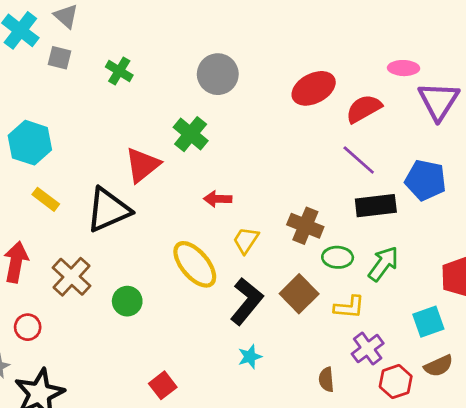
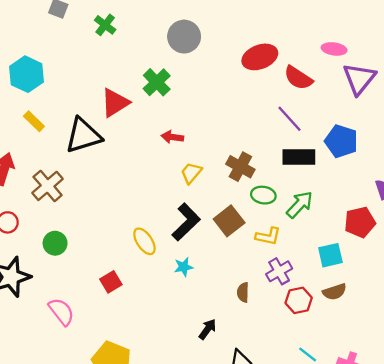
red semicircle: (364, 109) -> (298, 78), turned -124
yellow ellipse: (195, 264) -> (144, 241), moved, size x0.7
green circle: (127, 301) -> (55, 243), moved

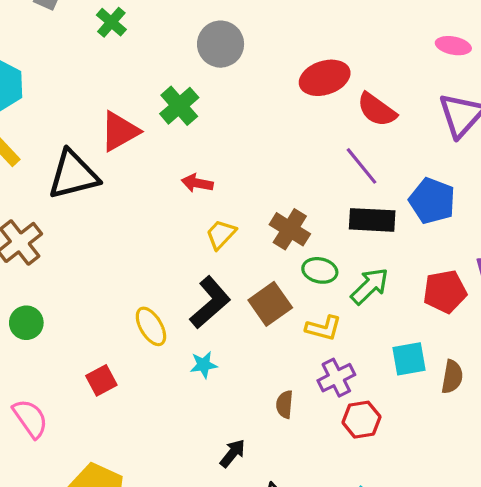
pink ellipse: (334, 49) -> (453, 46), moved
red pentagon: (360, 222) -> (445, 292), moved
brown semicircle: (335, 292) -> (452, 377), moved, turned -65

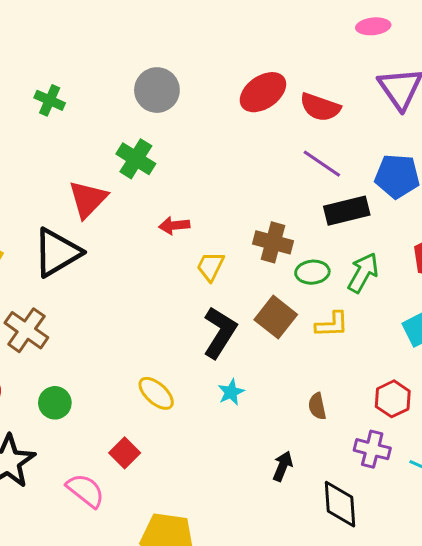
yellow ellipse: (151, 326) -> (156, 393), moved
purple cross: (336, 378) -> (372, 449), moved, turned -32
red square: (101, 380) -> (125, 453), moved

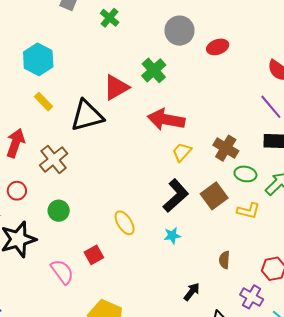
red ellipse: (263, 92) -> (218, 47), moved, size x0.7
red arrow: (174, 225) -> (166, 120), size x1.8

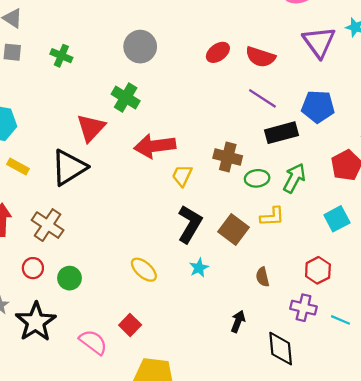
red ellipse: (218, 47) -> (218, 52), moved
red circle: (17, 191) -> (33, 268), moved
brown square: (214, 196) -> (234, 230), moved
red square: (94, 255) -> (130, 325), moved

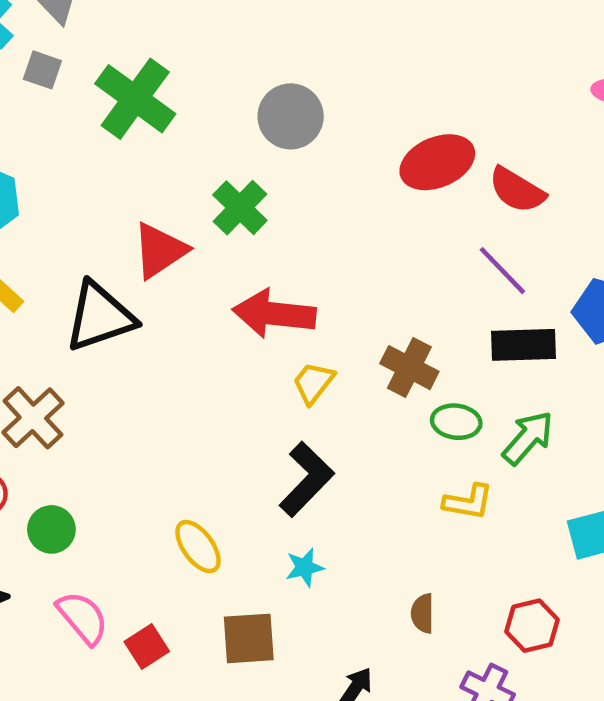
red ellipse: (218, 52) -> (437, 162), size x1.5
green cross: (61, 56) -> (135, 99), size x1.8
brown square: (234, 230) -> (249, 638), moved, turned 36
pink semicircle: (93, 342) -> (83, 618), moved

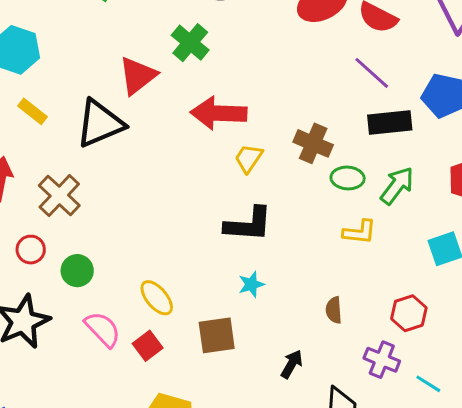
black L-shape: (306, 479) -> (248, 224), turned 54
yellow ellipse: (198, 547) -> (157, 298), moved

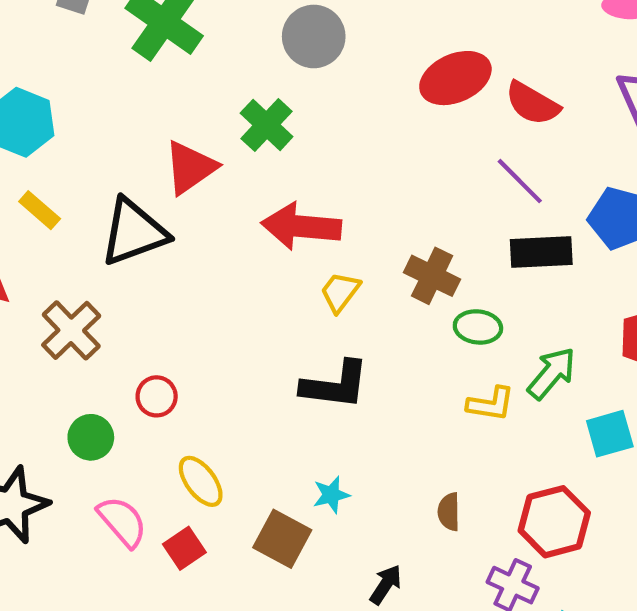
green arrow: (397, 186) -> (552, 373), moved
red circle: (31, 250) -> (157, 396), moved
cyan star: (251, 284) -> (331, 495), moved
red hexagon: (409, 313) -> (554, 522), size x1.4
brown square: (217, 335) -> (282, 539), turned 33

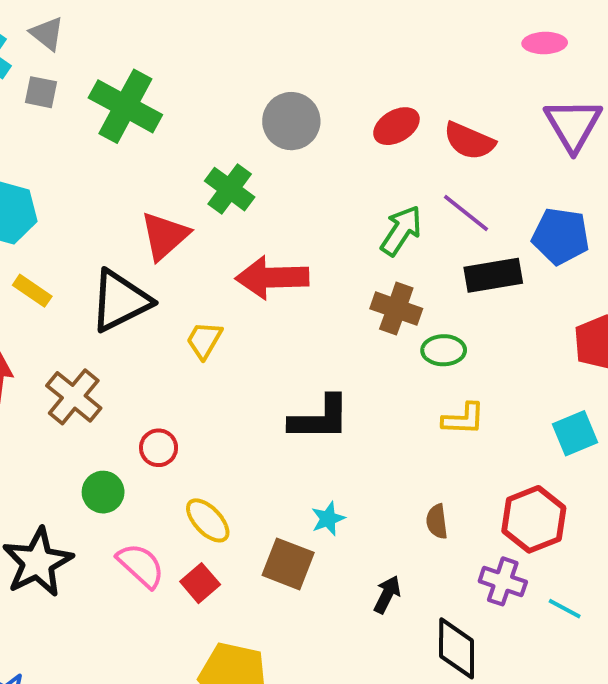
gray circle: (314, 36) -> (291, 121), moved
red ellipse: (455, 78) -> (396, 126), size x0.7
yellow trapezoid: (340, 292) -> (204, 340), moved
green arrow: (552, 373) -> (401, 231), moved

